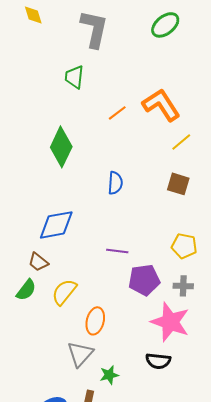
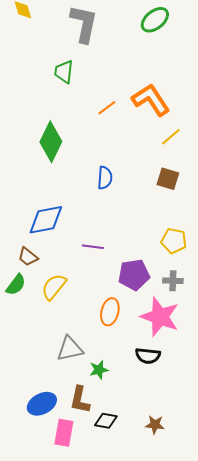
purple line: (117, 251) -> (93, 247), moved
orange ellipse: (95, 321) -> (110, 312), moved
gray triangle: (80, 354) -> (70, 349), turned 36

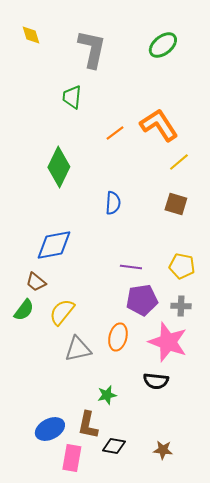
purple line: (93, 247) -> (131, 267), moved
gray triangle: (70, 349) -> (78, 349), moved

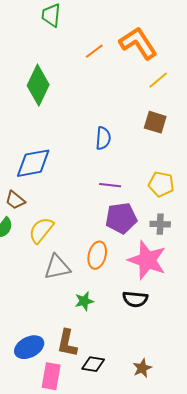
blue semicircle: (113, 203) -> (103, 138), moved
green star: (107, 395) -> (84, 301), moved
brown star: (163, 450) -> (142, 368), turned -30

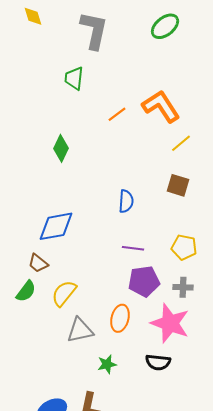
green diamond: (38, 85) -> (61, 148), size x0.7

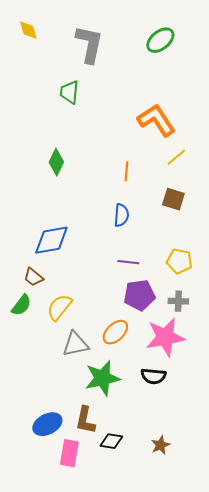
orange line: (117, 114) -> (126, 171), moved, turned -48
orange ellipse: (120, 318) -> (115, 332), turned 32
pink star: (170, 323) -> (165, 337), turned -30
green star: (107, 364) -> (102, 378), size x1.8

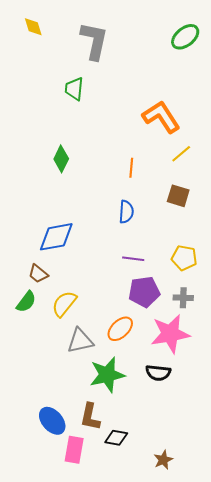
green ellipse: (160, 40) -> (185, 37), moved
blue ellipse: (47, 424) -> (52, 421), turned 76
brown star: (160, 445) -> (163, 460), moved

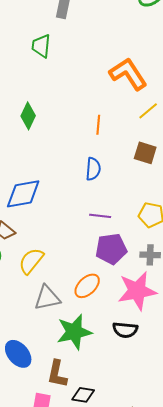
blue ellipse: (52, 421) -> (18, 354), moved

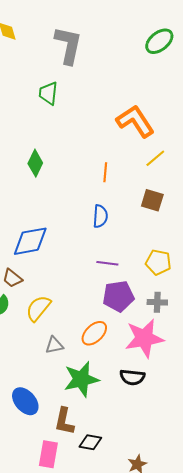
gray triangle: (47, 298) -> (54, 345), size x0.7

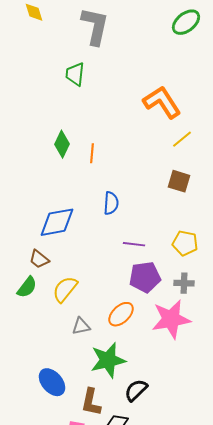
orange line: (105, 172) -> (92, 153), moved
blue semicircle: (100, 216) -> (111, 203), moved
black semicircle: (132, 377) -> (136, 390), moved, turned 130

